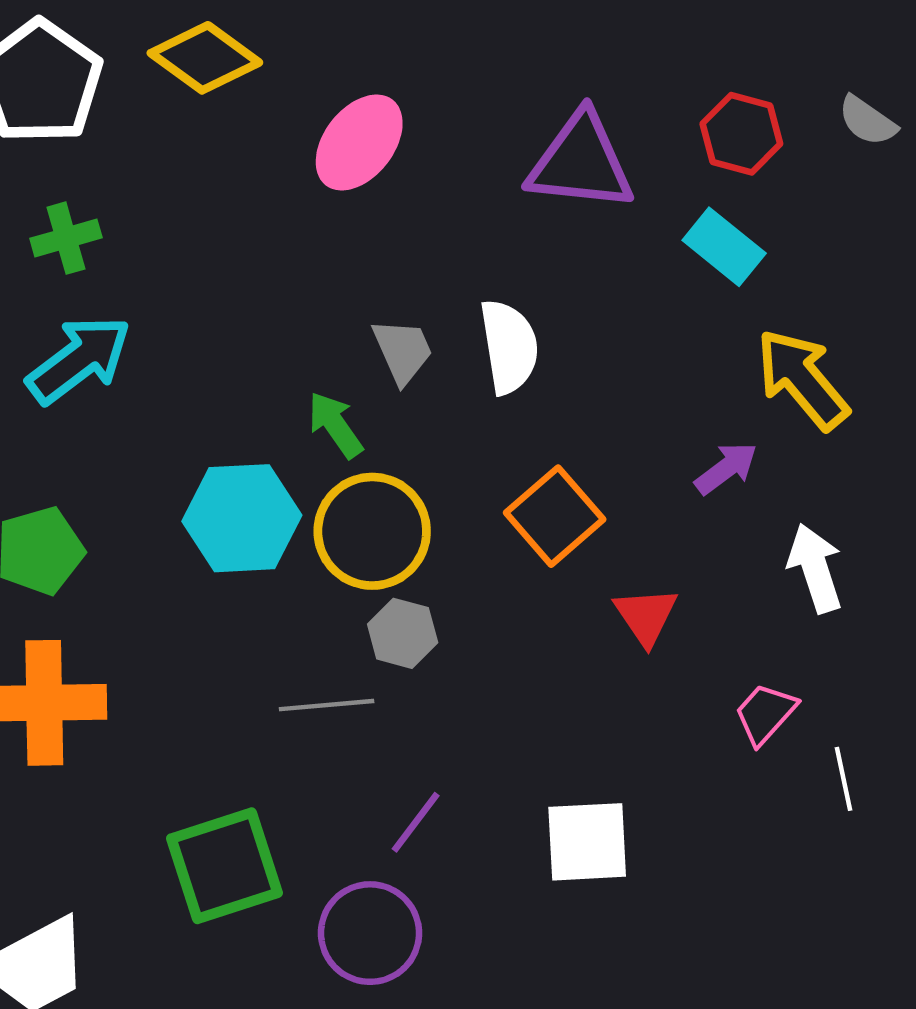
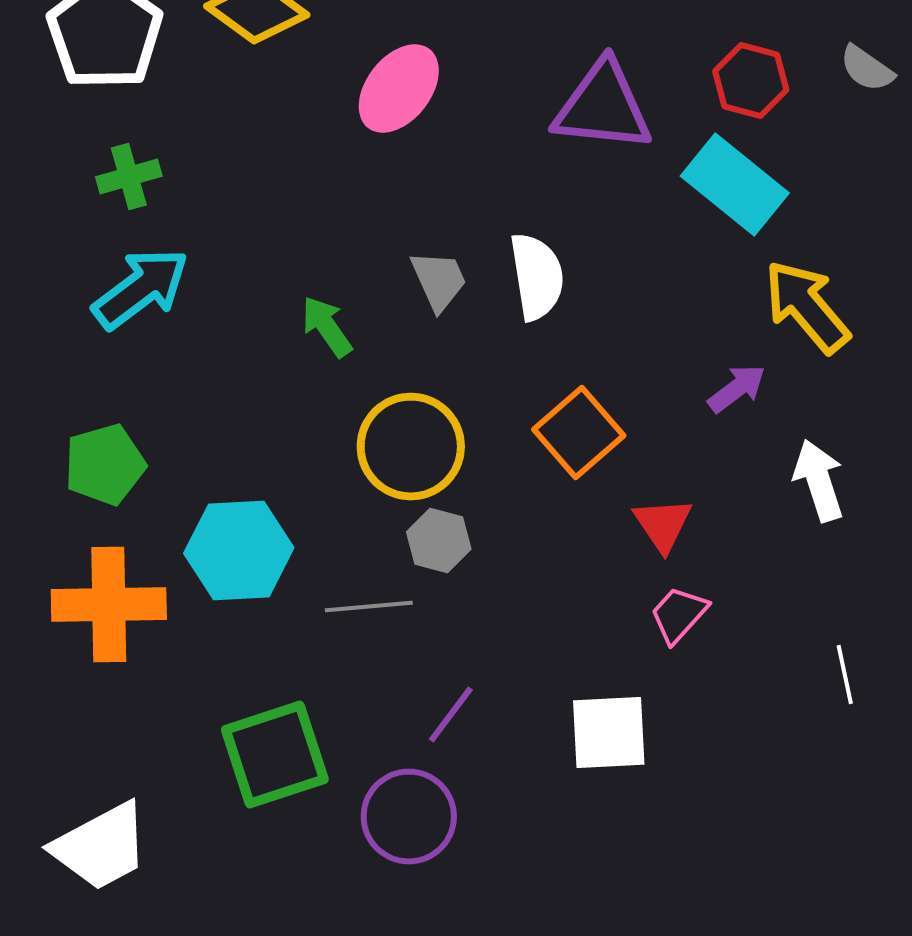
cyan rectangle: (724, 247) -> (735, 184), size x1.4
green arrow: (335, 425) -> (327, 326), moved
cyan hexagon: (242, 518) -> (239, 550), moved
pink trapezoid: (765, 714) -> (679, 614), moved

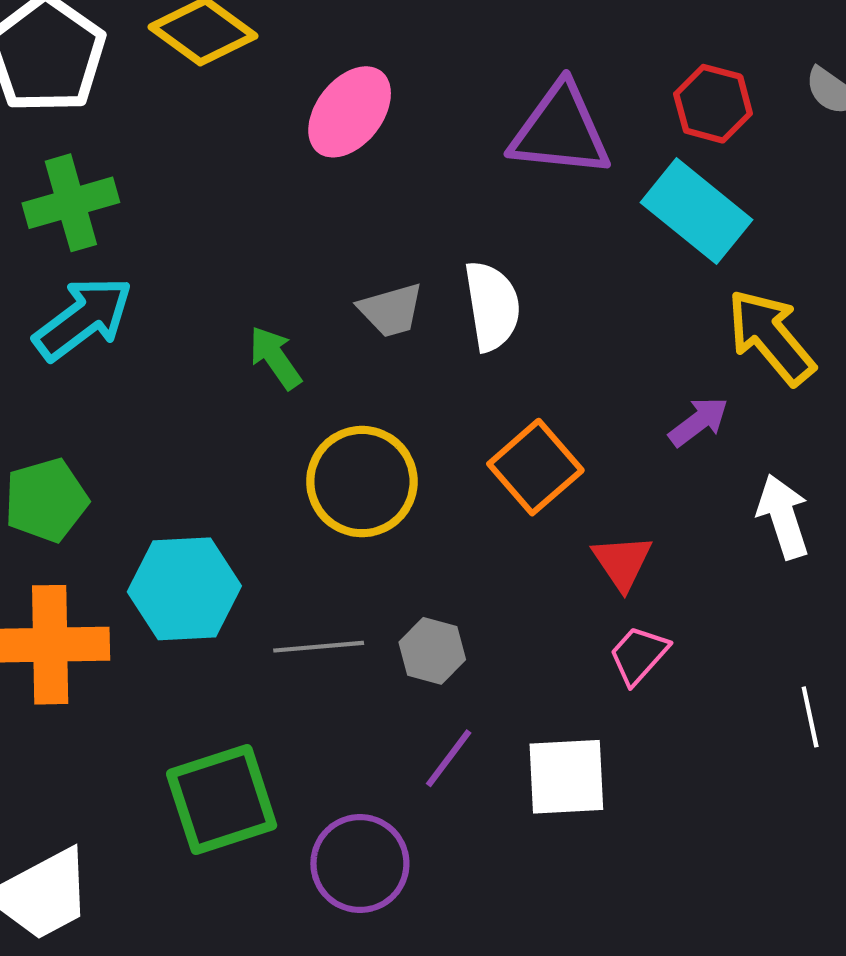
green cross: (129, 176) -> (71, 203), size x1.4
gray trapezoid: (439, 280) -> (391, 310), turned 98
gray hexagon: (439, 540) -> (432, 651), moved
purple line: (451, 714) -> (449, 758), moved

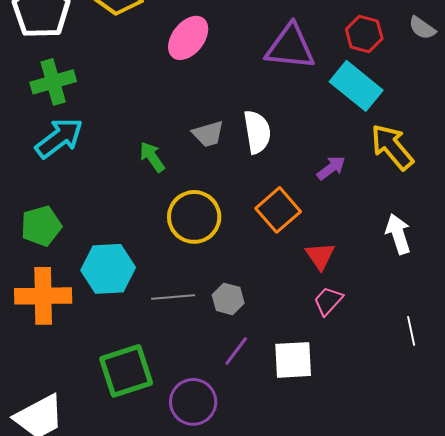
purple arrow: (699, 422) -> (331, 168), moved

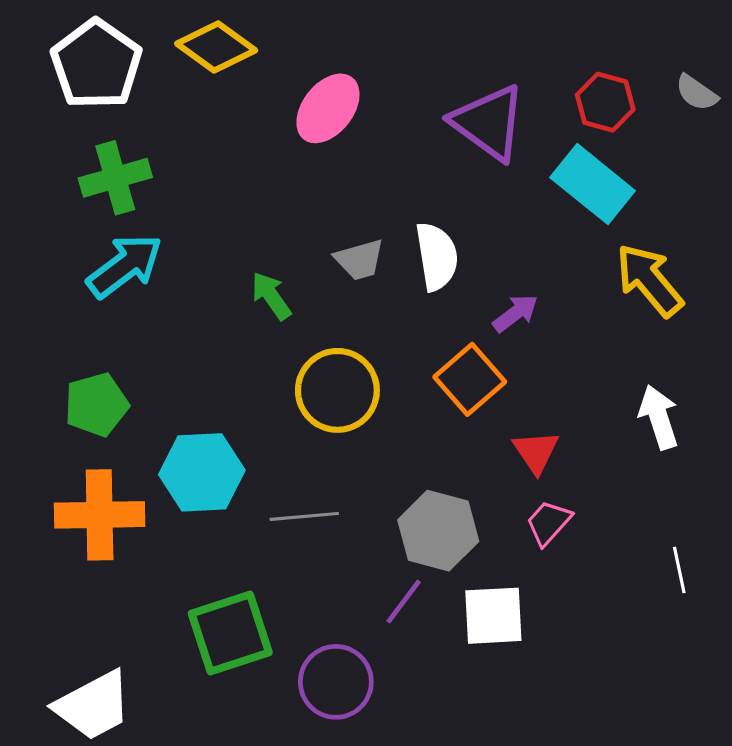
purple triangle: (290, 47) -> (489, 123), turned 30
purple arrow: (331, 168) -> (515, 313), moved
gray hexagon: (228, 299) -> (438, 531), moved, size x1.6

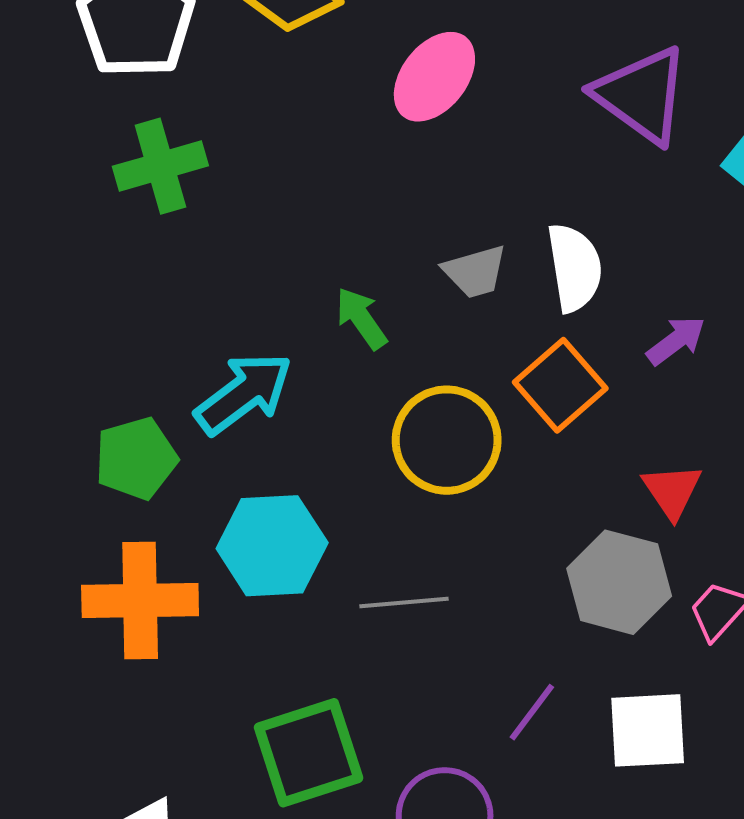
cyan arrow: (125, 266) -> (244, 393), moved
orange square: (470, 379) -> (560, 385), moved
red triangle: (536, 452) -> (672, 491), moved
gray hexagon: (438, 531) -> (619, 582), moved

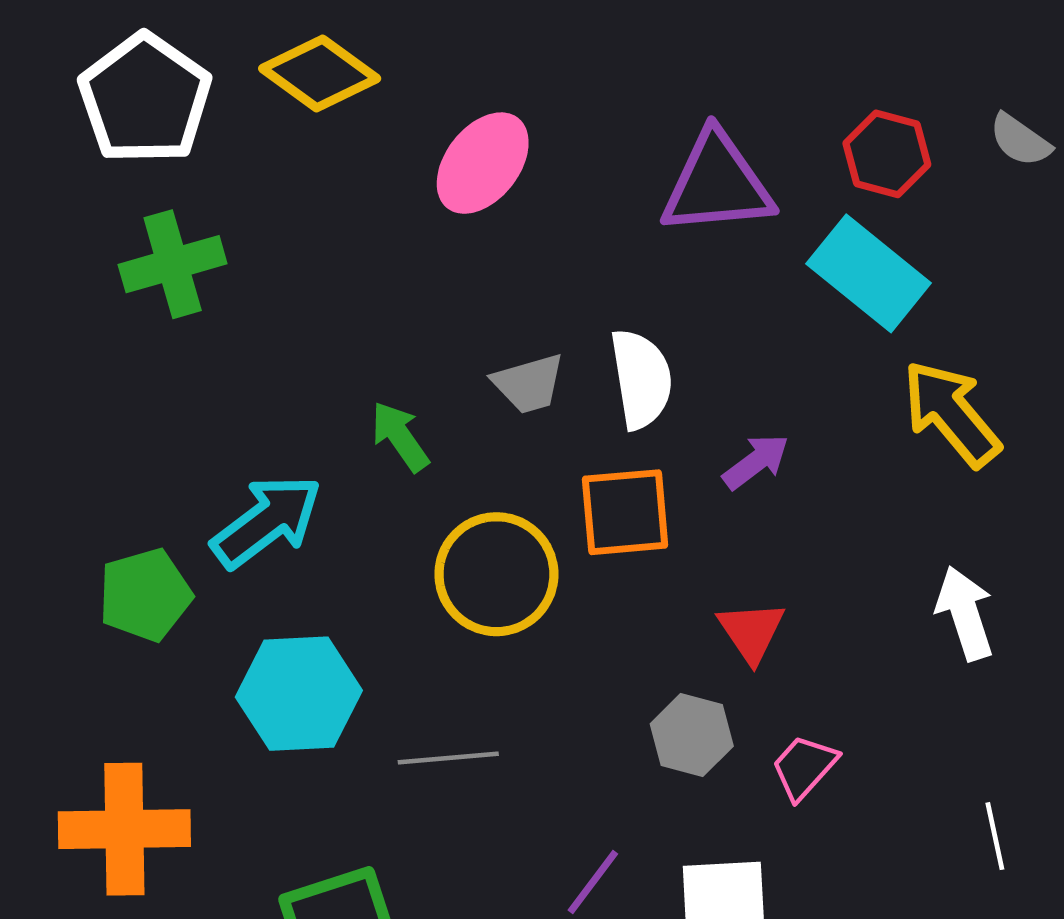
purple triangle: (642, 95) -> (717, 184), turned -41
orange square: (560, 385) -> (625, 512), turned 36
gray hexagon: (619, 582) -> (692, 735), size x0.7
orange cross: (140, 600) -> (124, 829), moved

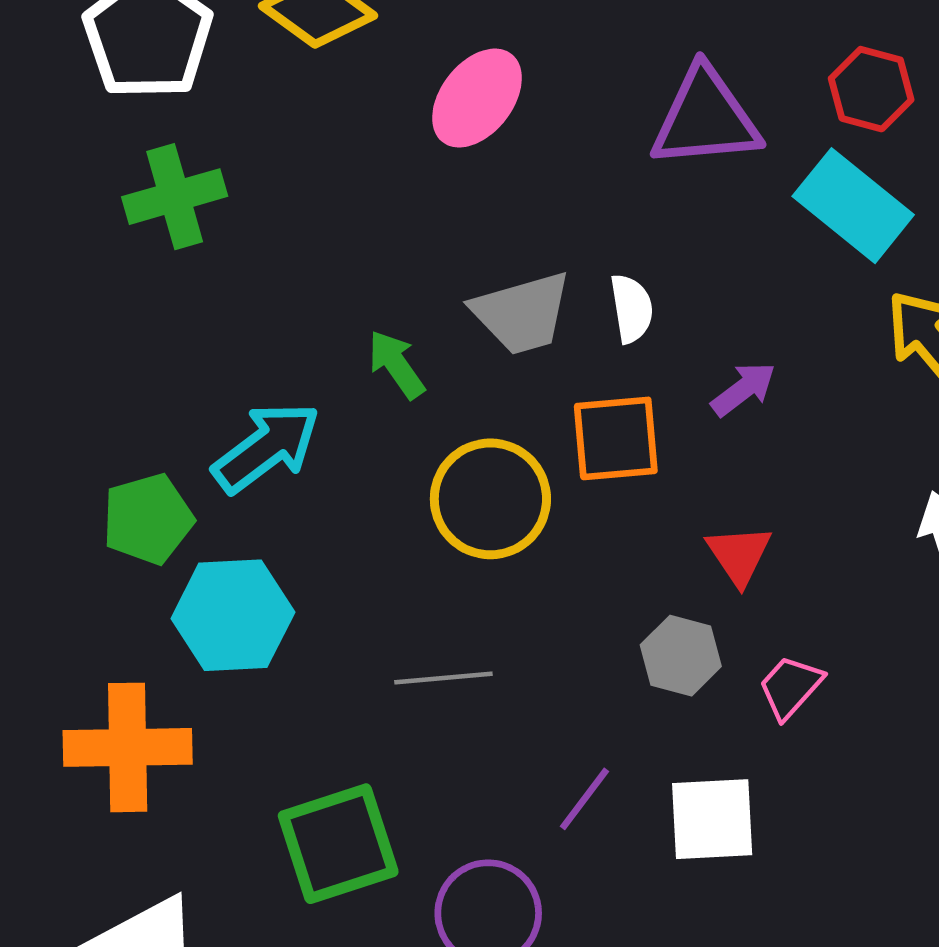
white semicircle: (641, 379) -> (631, 309), size x0.7
gray trapezoid: (529, 384) -> (522, 313), size x1.4
cyan hexagon: (299, 694) -> (233, 615), moved

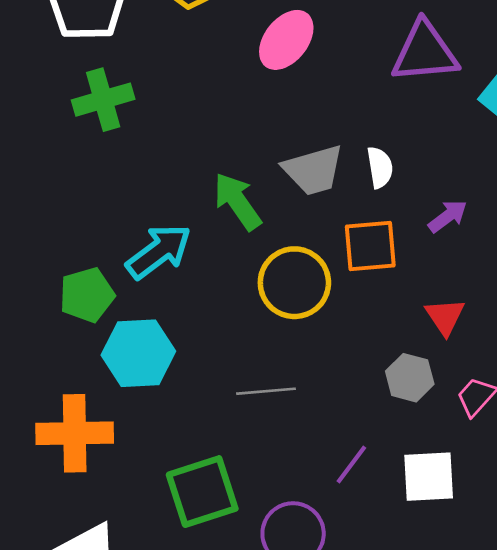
green arrow: (396, 365) -> (237, 201), size x1.4

